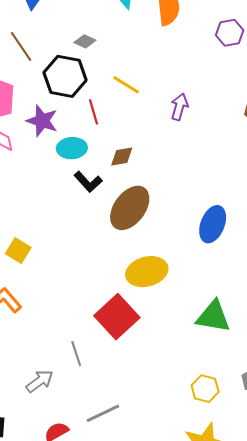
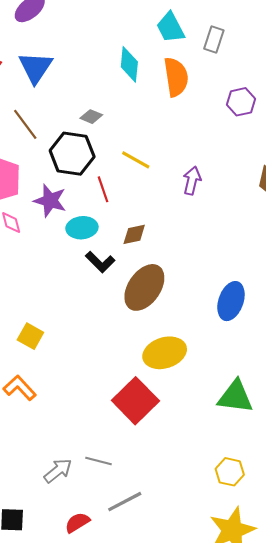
gray line: (76, 354) -> (98, 461), moved, turned -55

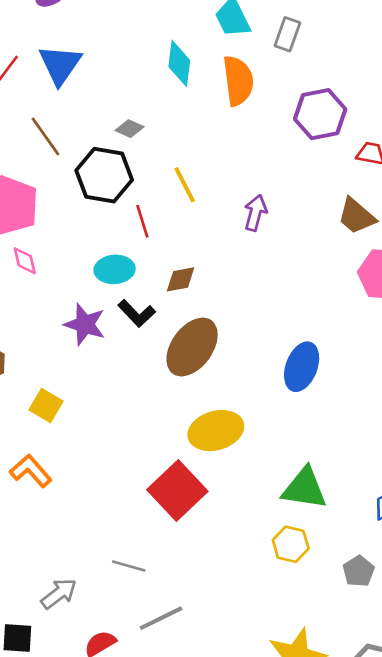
purple hexagon: (241, 102) -> (320, 114), size x1.4
yellow line: (136, 160) -> (185, 185), turned 32
purple star: (50, 201) -> (85, 324), moved
gray arrow: (58, 471) -> (59, 594), moved
yellow hexagon: (230, 472) -> (291, 544), moved

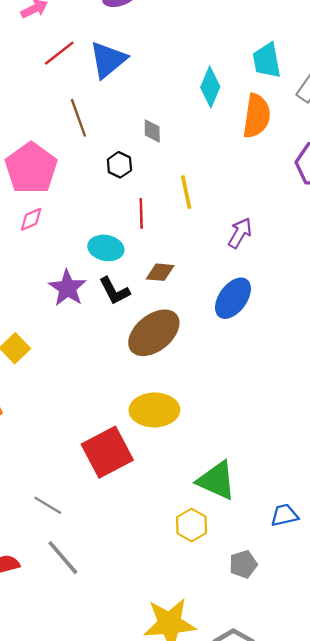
gray diamond: (129, 129) -> (152, 131), turned 50
black hexagon: (104, 175) -> (119, 165), size x0.5
pink diamond: (25, 261) -> (31, 219), turned 64
blue ellipse: (302, 367) -> (233, 298), moved
gray line: (161, 618) -> (63, 558), turned 60

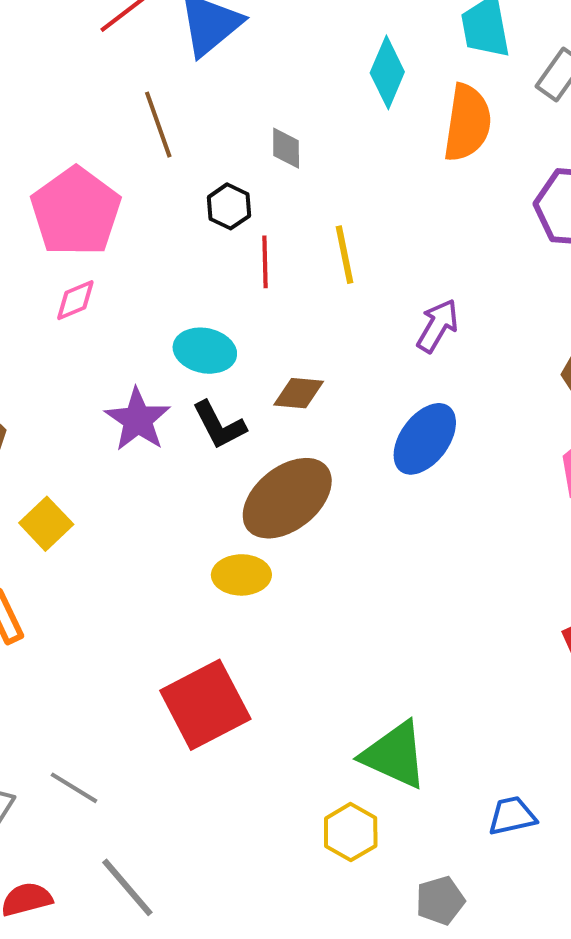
red line: (141, 213) -> (265, 262), moved
yellow ellipse: (154, 410) -> (241, 575), moved, size x0.7
gray line: (48, 505) -> (74, 788), moved

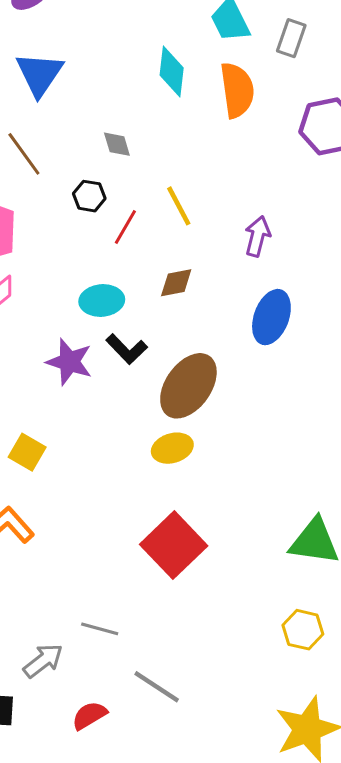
red line: (265, 262) -> (125, 227), turned 48
brown diamond: (299, 393) -> (176, 283), moved
yellow hexagon: (351, 832) -> (303, 630), moved

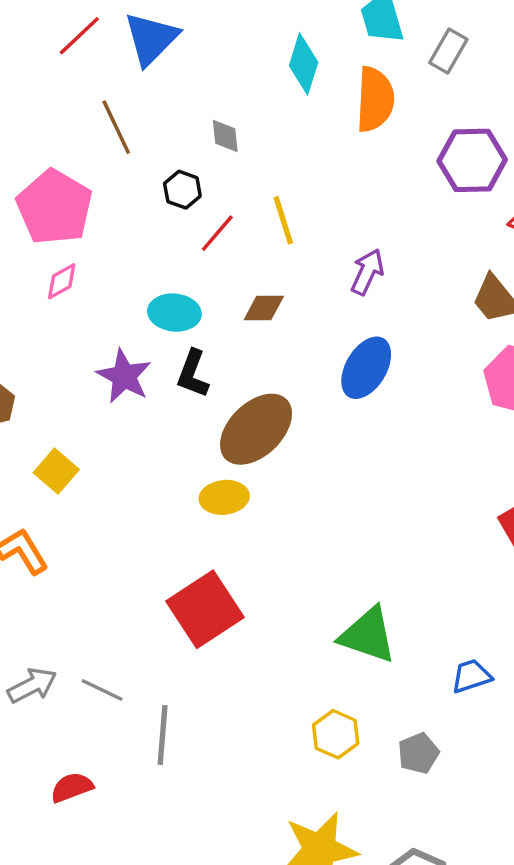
black L-shape: (127, 349) -> (193, 374), turned 54
gray arrow: (43, 661) -> (32, 685), moved
gray line: (157, 687) -> (163, 735), moved, turned 51

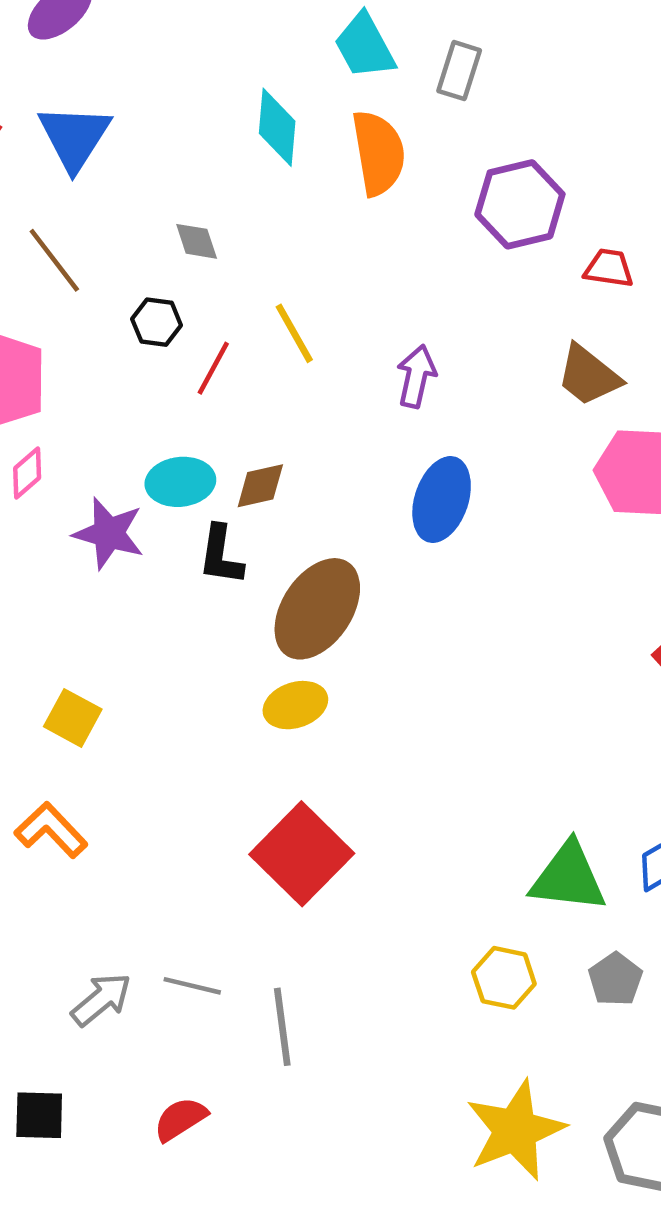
brown diamond: (264, 308) -> (260, 486), moved
purple star: (124, 376) -> (109, 533), moved
green triangle: (368, 635) -> (568, 877), moved

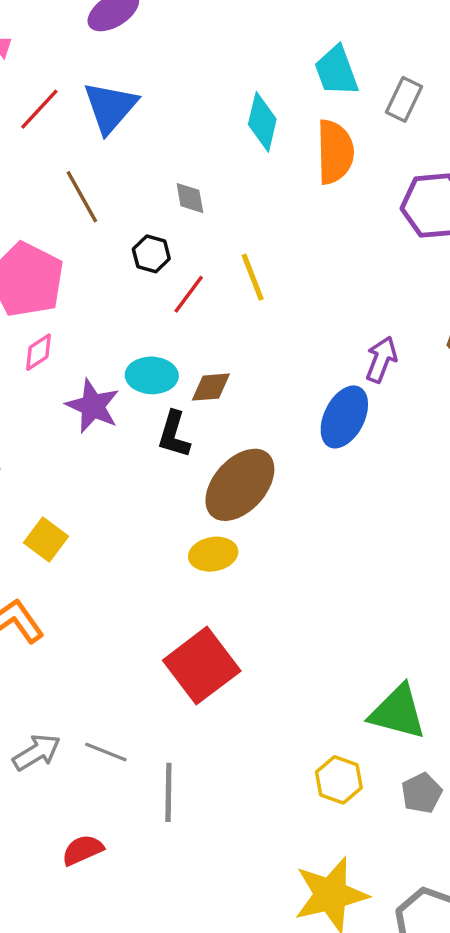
purple arrow: (416, 376) -> (381, 359), moved

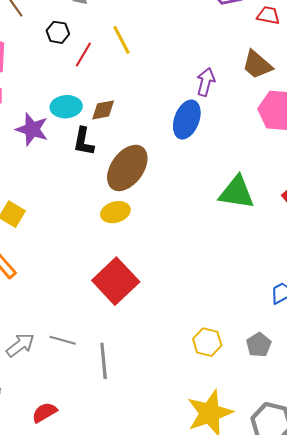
green triangle: (398, 712) -> (237, 192), moved
red semicircle: (83, 850) -> (44, 412), moved

